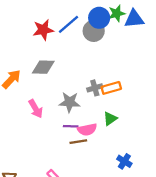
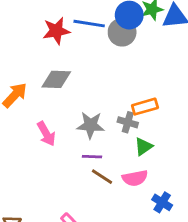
blue line: (68, 24) -> (89, 24), turned 50
gray cross: (95, 88) -> (128, 122), moved, turned 32
pink semicircle: (87, 130) -> (135, 178), moved
brown line: (78, 142) -> (102, 177), turned 42

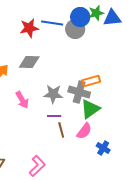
gray cross: (128, 122) -> (79, 92), size x1.5
green triangle: (144, 147) -> (90, 109), size x1.5
brown line: (102, 177) -> (61, 130), turned 42
pink semicircle: (135, 178) -> (84, 131), turned -42

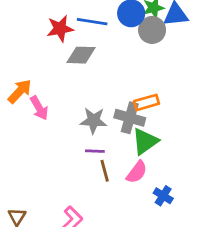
gray circle: (75, 29) -> (152, 30), moved
gray diamond: (29, 62) -> (81, 55), moved
pink arrow: (22, 100) -> (39, 108), moved

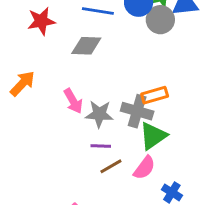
red star: (60, 29) -> (41, 21), moved
pink arrow: (39, 108) -> (73, 101), moved
brown line: (105, 171) -> (111, 166), turned 75

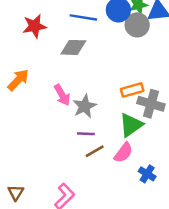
gray cross: (137, 111) -> (151, 104), moved
gray star: (99, 114) -> (85, 106), turned -30

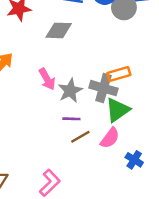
gray cross: (151, 104) -> (103, 88), moved

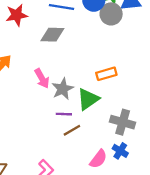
gray cross: (103, 88) -> (123, 122), moved
green triangle: (118, 110) -> (88, 99), moved
pink semicircle: (110, 138) -> (98, 159), moved

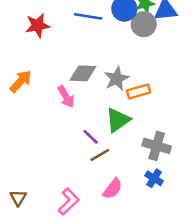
gray diamond: (52, 35) -> (83, 73), moved
gray star: (63, 89) -> (117, 79), moved
purple line: (64, 114) -> (91, 137), turned 42
pink semicircle: (98, 159) -> (113, 189), moved

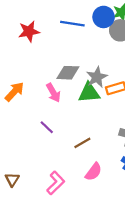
orange arrow: (21, 81) -> (14, 92), moved
green triangle: (118, 120) -> (89, 93), moved, turned 30
purple line: (91, 137) -> (47, 127), moved

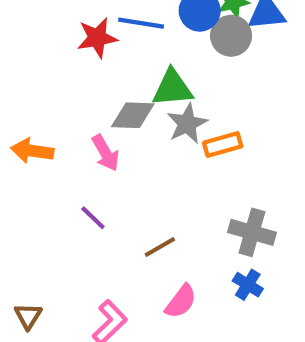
red star: (29, 31) -> (97, 38), moved
orange arrow: (14, 92) -> (32, 151), turned -125
green triangle: (89, 93) -> (172, 88), moved

